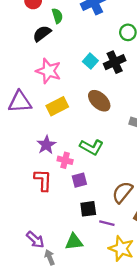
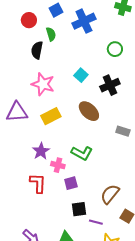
black semicircle: (42, 33) -> (37, 50), turned -42
black cross: (115, 62) -> (110, 85), moved

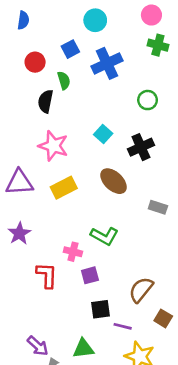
purple star: (41, 151) -> (19, 233), moved

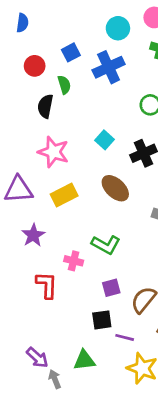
cyan circle: (95, 20) -> (118, 28), moved
purple star: (19, 233) -> (33, 235), moved
purple square: (90, 275) -> (111, 288), moved

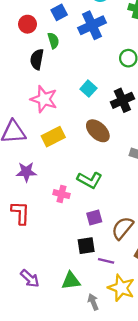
purple star: (33, 235) -> (26, 172), turned 30
red L-shape: (47, 285) -> (20, 213), moved
gray arrow: (55, 379) -> (93, 302), moved

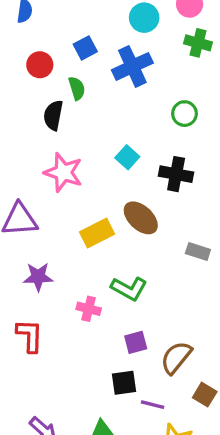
black cross: (122, 100) -> (176, 174), turned 35
yellow rectangle: (53, 137) -> (97, 233), moved

